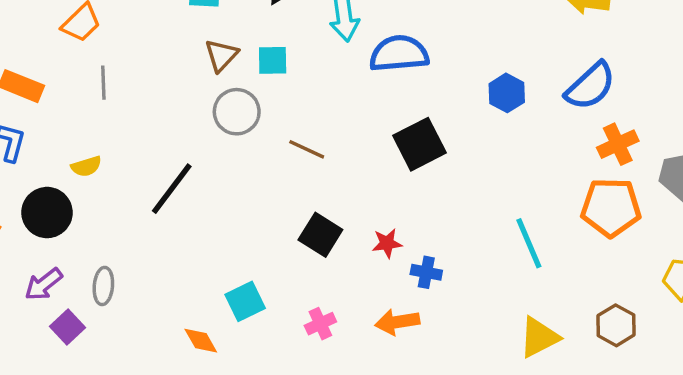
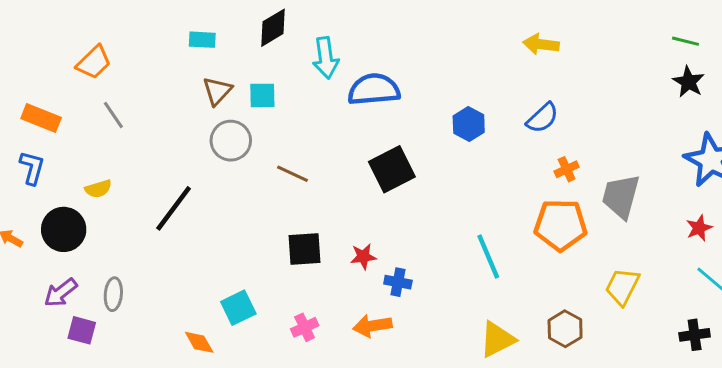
gray line: (103, 83) -> (113, 115), turned -32
blue semicircle: (590, 86) -> (542, 118), size x0.7
orange cross: (618, 144) -> (567, 169), size x0.7
black square: (320, 235) -> (305, 249), turned -36
purple square: (67, 327) -> (82, 330), turned -32

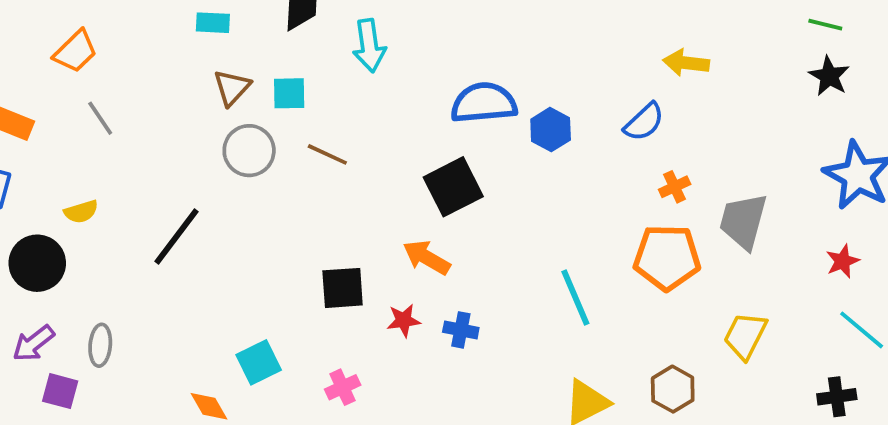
yellow arrow: (541, 44) -> (686, 63), moved
blue semicircle: (374, 89) -> (484, 103), moved
brown line: (293, 174) -> (327, 154), moved
red star: (363, 257) -> (404, 320), moved
orange arrow: (372, 326) -> (427, 257), moved, turned 39

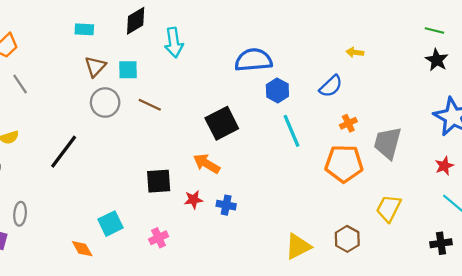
yellow arrow: (686, 63) -> (355, 52), size x0.7
blue semicircle: (484, 103) -> (253, 60), moved
cyan line: (575, 298) -> (292, 131), moved

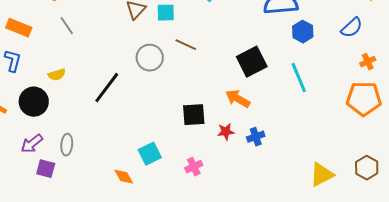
gray circle: (105, 103) -> (150, 58), moved
cyan line: (292, 131) -> (299, 78), moved
blue cross: (226, 205) -> (256, 137), turned -30

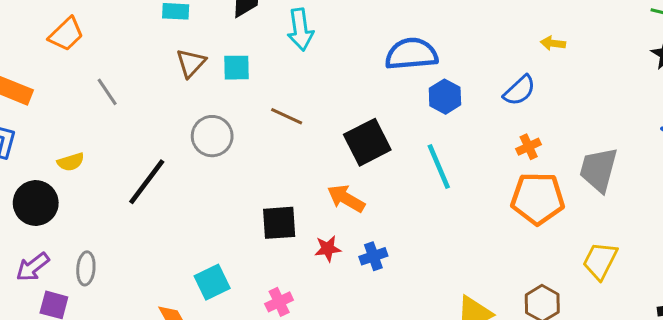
gray line: (67, 26) -> (107, 92), moved
brown line: (186, 45) -> (287, 116), moved
orange cross: (368, 62) -> (529, 147), moved

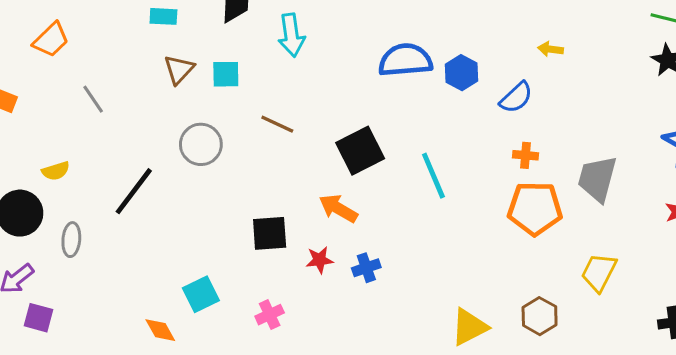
blue hexagon: (445, 97) -> (462, 73), moved
orange cross: (529, 147) -> (526, 155), turned 30
gray ellipse: (86, 268) -> (71, 240), moved

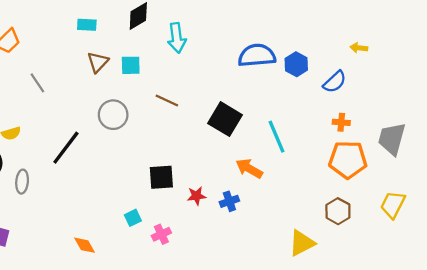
black square: (360, 151) -> (225, 119), turned -32
orange arrow: (338, 208) -> (249, 168), moved
cyan square: (201, 294) -> (133, 218), moved, size x0.7
brown hexagon: (540, 316) -> (338, 211), moved

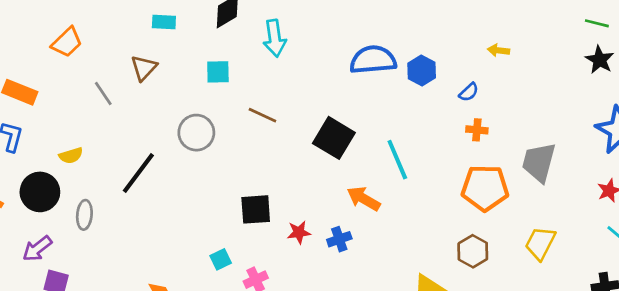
brown triangle: (98, 62) -> (144, 68), moved
blue semicircle: (335, 82) -> (469, 92), size x0.7
orange cross: (341, 122) -> (477, 130), moved

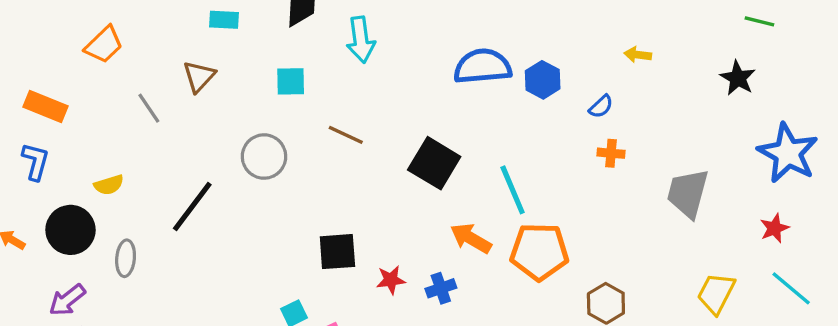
black star: (600, 60) -> (738, 78), moved
orange pentagon: (485, 188) -> (539, 252), moved
yellow trapezoid: (540, 243) -> (716, 293), moved

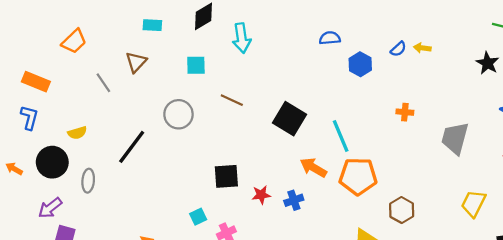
blue semicircle: (483, 66) -> (330, 38), moved, size x0.6
blue semicircle: (601, 106) -> (398, 49), moved

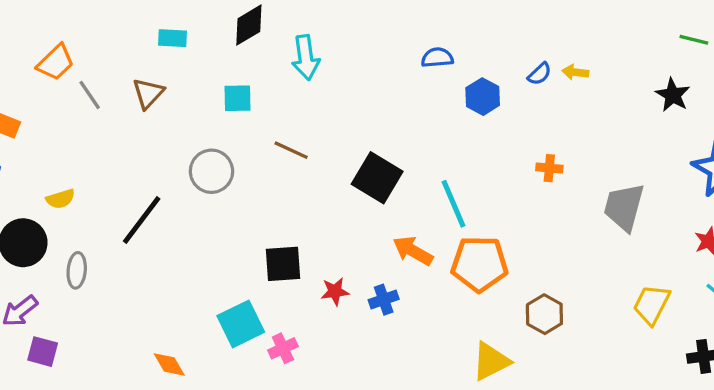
gray line: (103, 83) -> (90, 95), moved
cyan square: (198, 217) -> (241, 324), size x1.8

